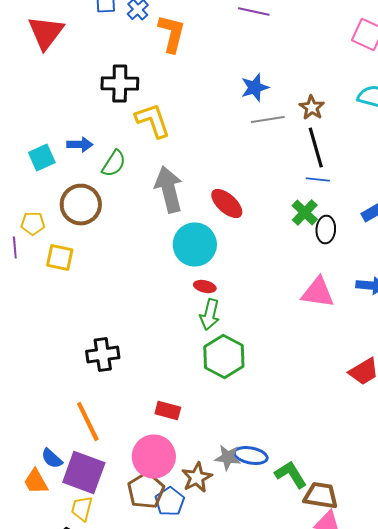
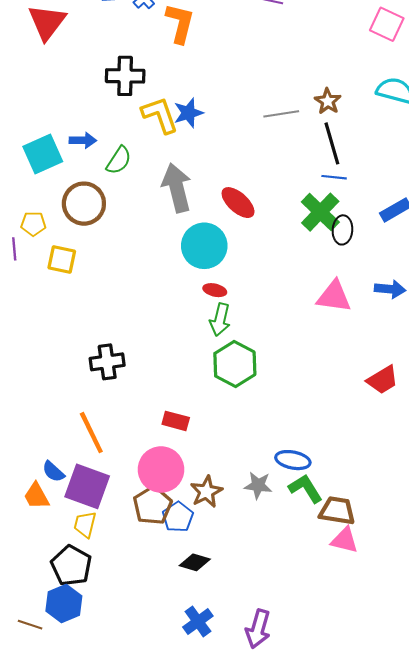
blue star: (255, 88) -> (188, 113), moved
cyan square: (42, 158) -> (43, 154), size x1.4
green cross: (305, 212) -> (320, 212), size x1.4
blue ellipse: (251, 456) -> (293, 460), moved
gray star: (228, 458) -> (258, 485), moved

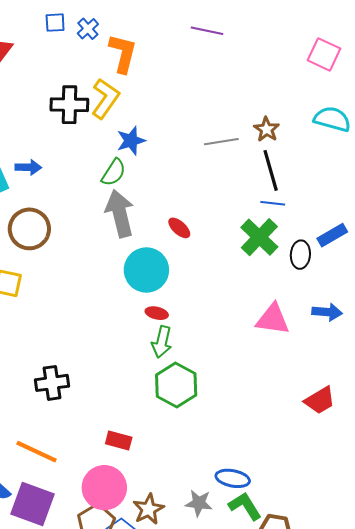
yellow L-shape: (160, 115) -> (105, 99), moved, turned 54
green semicircle: (119, 160) -> (114, 172), moved
red ellipse: (238, 203) -> (179, 228), size x0.7
black ellipse: (342, 230) -> (300, 255), moved
orange line: (91, 433) -> (37, 452), turned -39

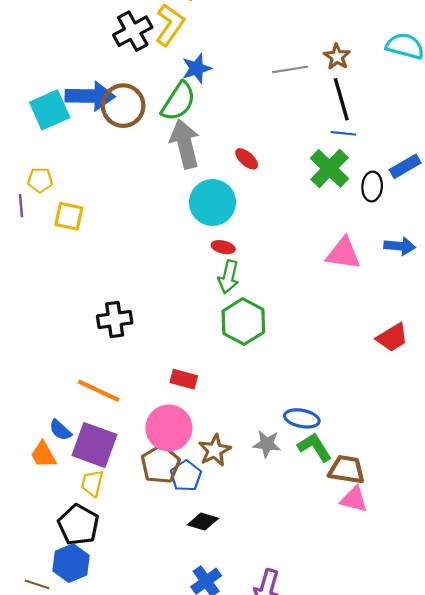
black cross: (69, 105) -> (133, 31), turned -30
blue arrow: (28, 167) -> (90, 96), size x1.8
green semicircle: (114, 172) -> (178, 101), size x1.4
brown circle: (29, 229) -> (123, 106), moved

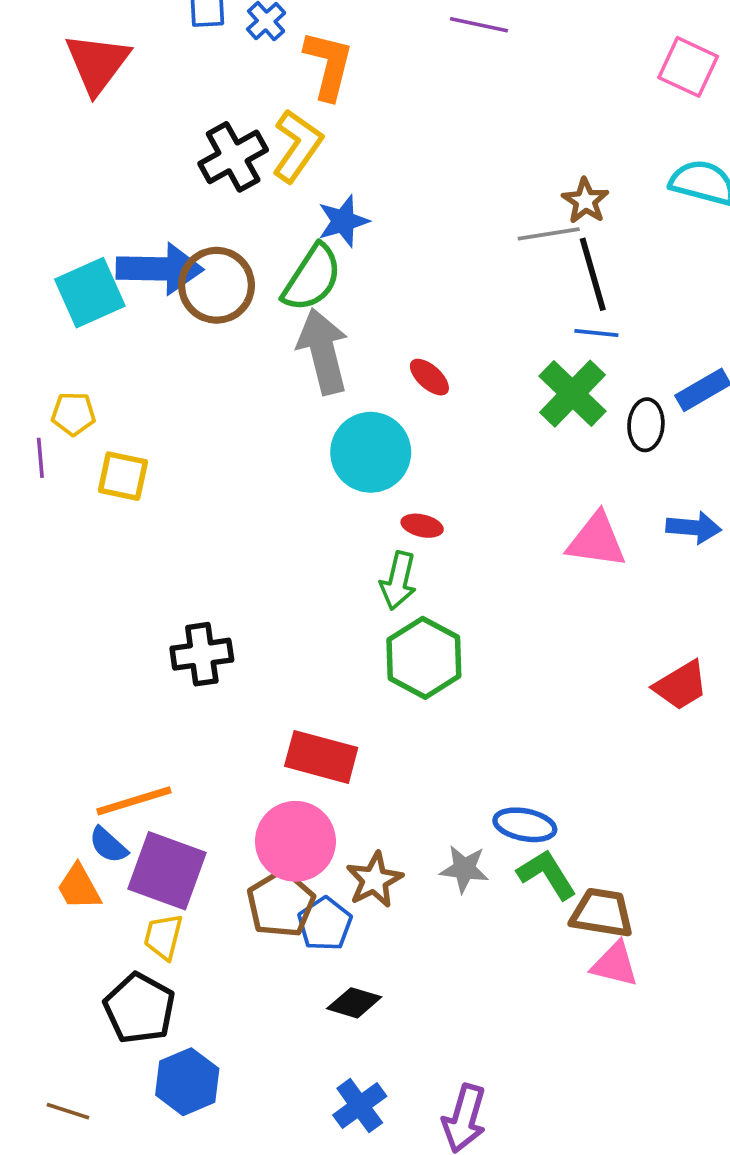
gray line: (290, 69) -> (549, 234), moved
red ellipse: (223, 247) -> (422, 526), moved
red rectangle: (184, 379) -> (321, 757), size x1.5
orange line: (99, 391) -> (134, 801), moved, turned -42
blue hexagon: (71, 563) -> (187, 1082), moved

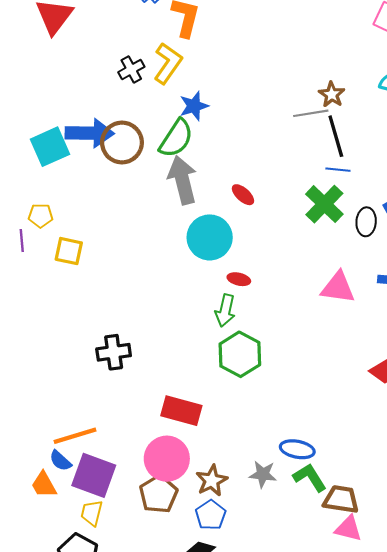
black cross: (233, 157) -> (131, 69), size x0.7
blue pentagon: (325, 924) -> (211, 515), moved

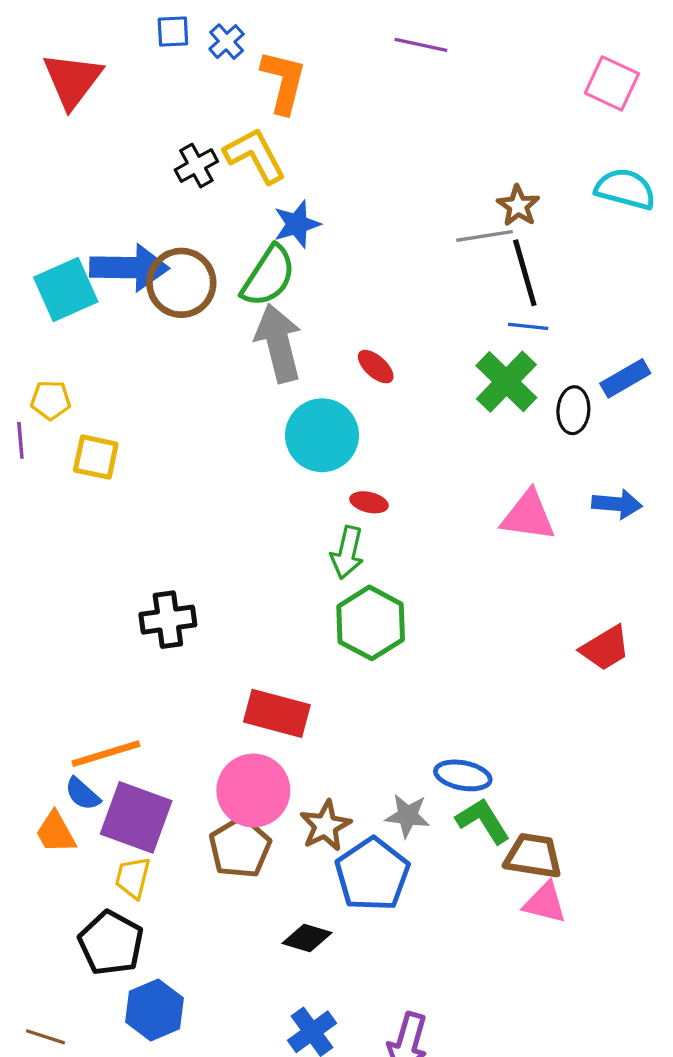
yellow L-shape: (168, 63) -> (255, 155), turned -63
blue pentagon: (211, 515) -> (372, 874), moved, size x1.5

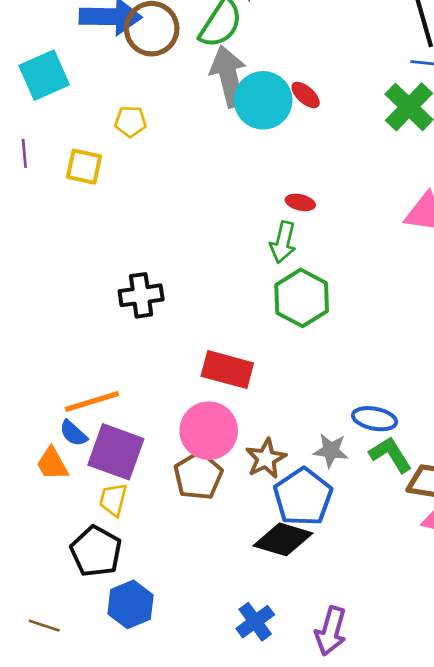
cyan square: (66, 290) -> (44, 75), moved
yellow pentagon: (51, 400) -> (130, 122), moved
cyan circle: (322, 435) -> (263, 100), moved
black diamond: (307, 938) -> (283, 539), moved, size x1.5

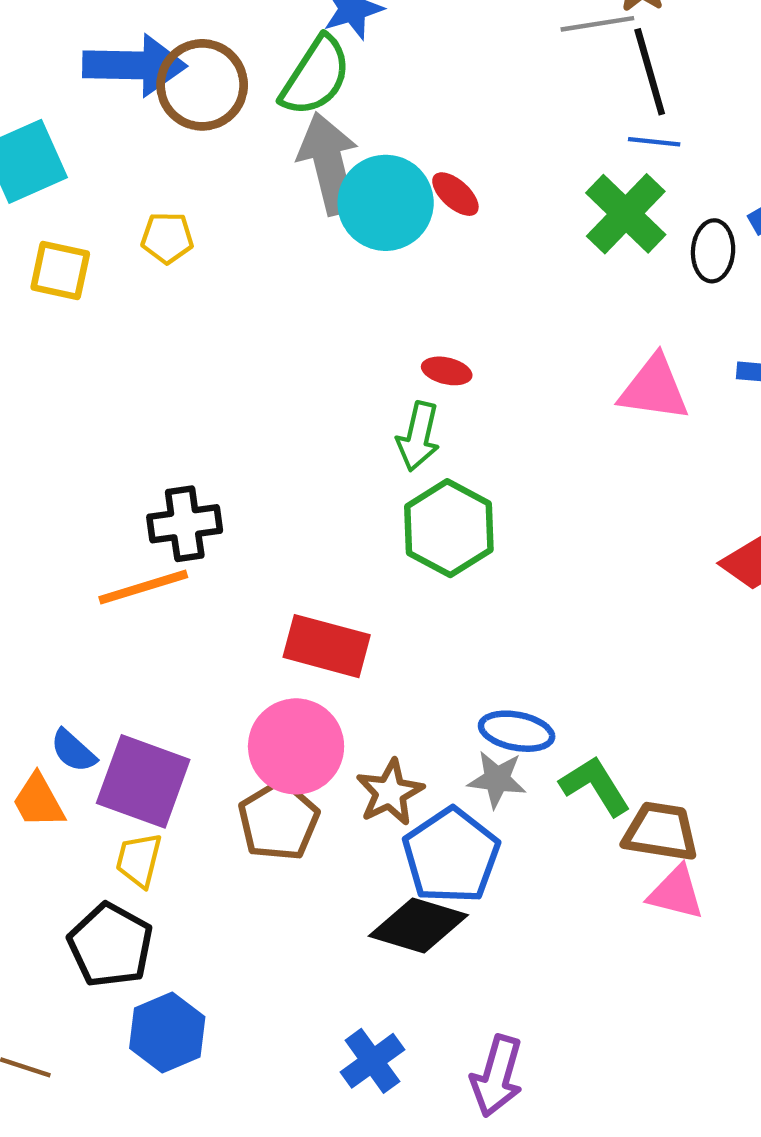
yellow square: (84, 167) -> (60, 271), moved
orange line: (92, 401) -> (143, 587), moved
blue ellipse: (375, 419) -> (517, 731), moved

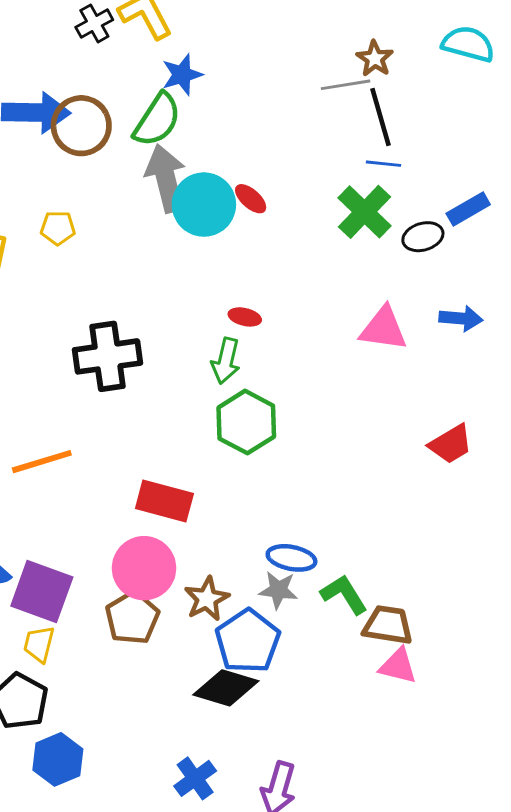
black ellipse: (713, 251) -> (423, 237), turned 69
black cross: (185, 524) -> (108, 356), moved, size x1.4

